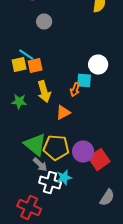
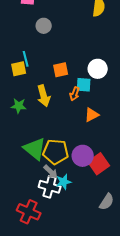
cyan line: (26, 54) -> (26, 59), turned 42
orange square: (35, 66) -> (61, 70), moved
orange triangle: (63, 112) -> (92, 115), moved
gray arrow: (40, 164) -> (51, 172), moved

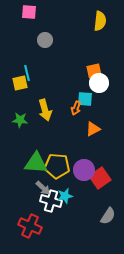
orange square: (61, 70) -> (94, 71), moved
green triangle: (35, 149) -> (36, 163), turned -35
gray arrow: (51, 172) -> (43, 188), moved

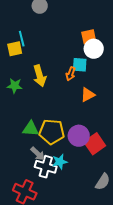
green triangle: (36, 163) -> (31, 129), size x0.7

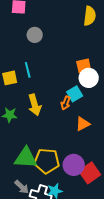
cyan line: (22, 39) -> (28, 70), moved
cyan square: (80, 65) -> (75, 94), turned -35
green triangle: (31, 129) -> (26, 158), size x1.4
gray arrow: (38, 154) -> (22, 187), moved

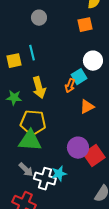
orange square: (84, 66) -> (85, 25), moved
yellow pentagon: (47, 161) -> (33, 123), moved

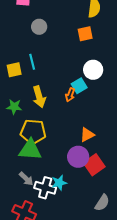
orange triangle: (87, 107) -> (87, 135), moved

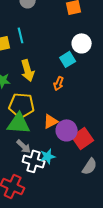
orange arrow: (70, 95) -> (59, 83), moved
orange triangle: (87, 135) -> (51, 121), moved
gray arrow: (26, 179) -> (24, 146), moved
gray semicircle: (102, 203) -> (90, 166), moved

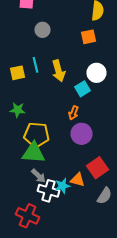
yellow arrow: (28, 70) -> (58, 71), moved
orange triangle: (51, 121) -> (78, 180), moved, turned 42
purple circle: (67, 130) -> (82, 134), moved

